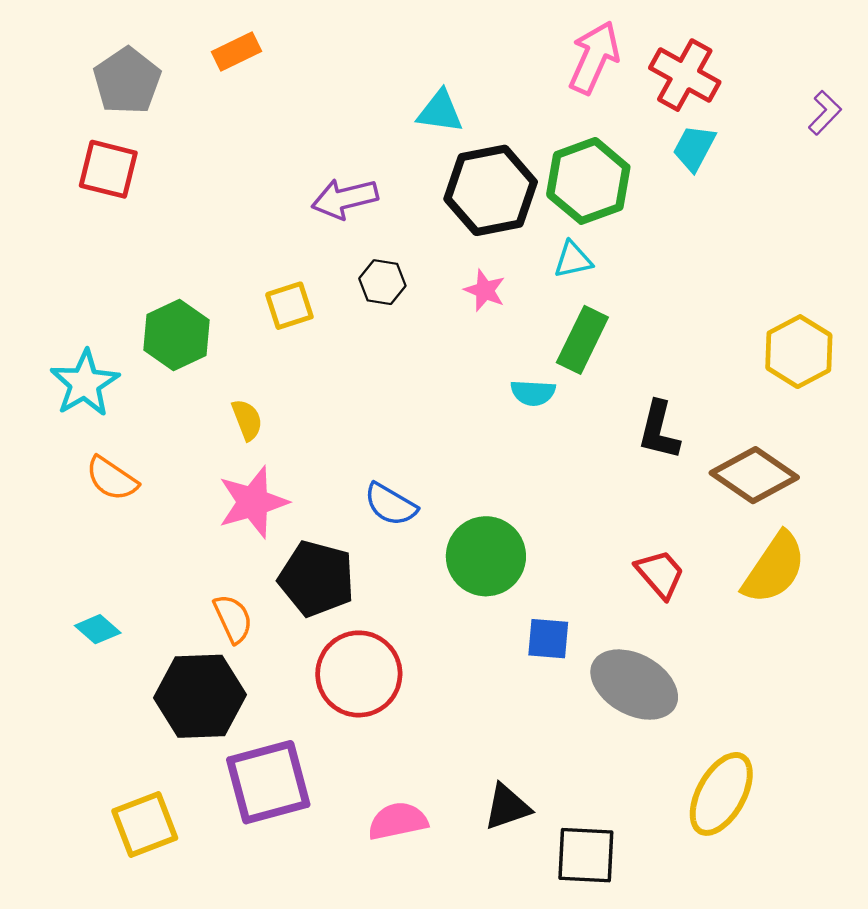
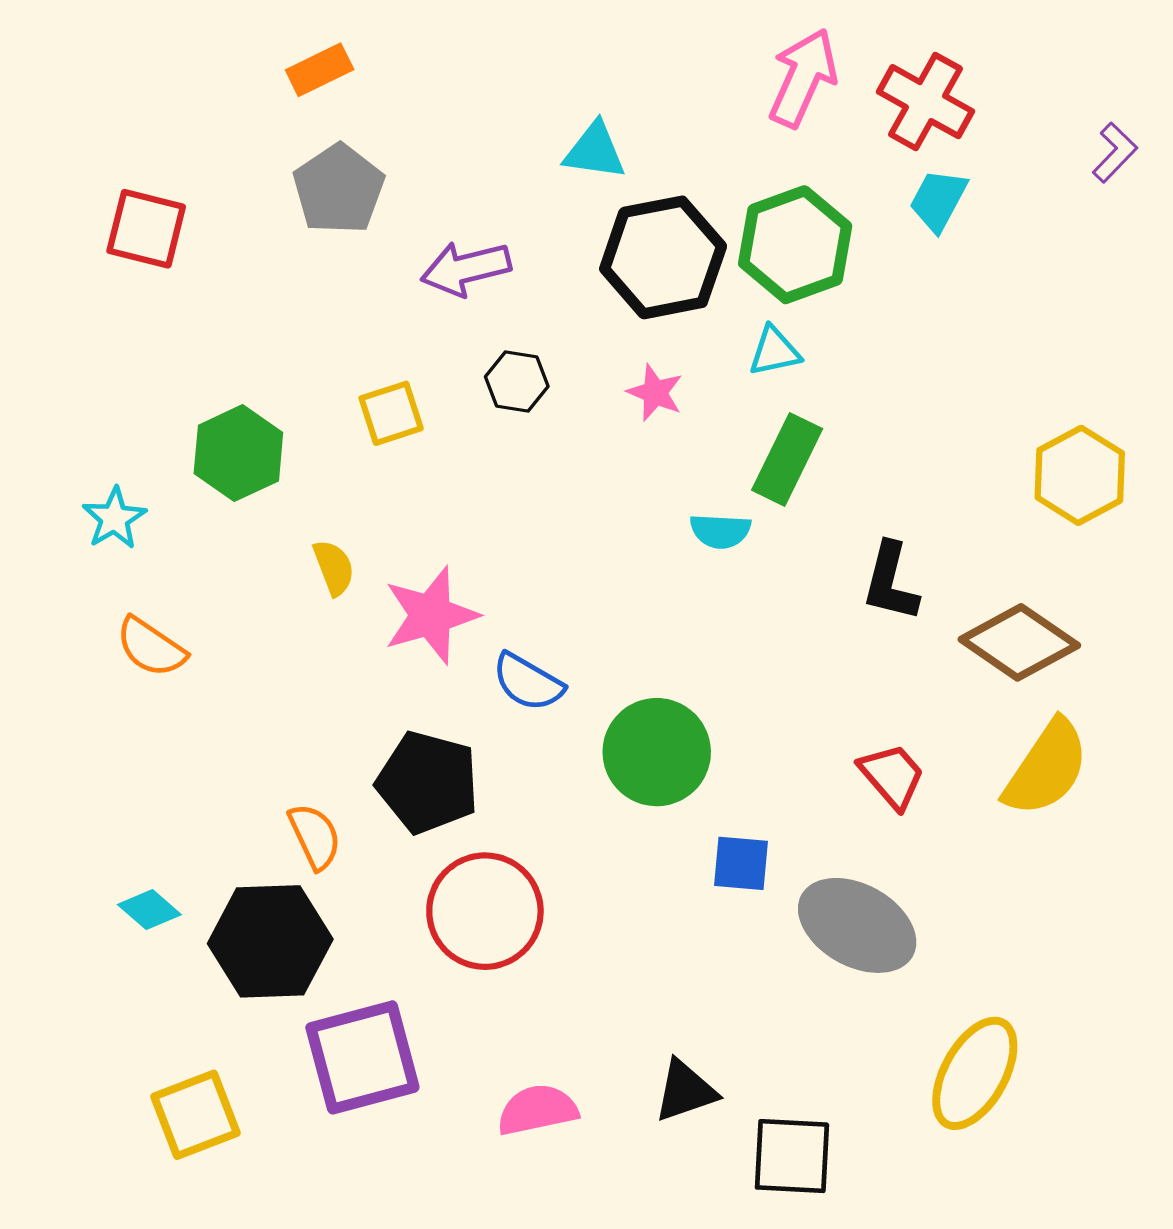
gray pentagon: (127, 81) -> (339, 189), moved
cyan star: (85, 383) -> (114, 518), size x0.7
pink star: (253, 502) -> (431, 615), moved
cyan diamond: (98, 629) -> (149, 910), moved

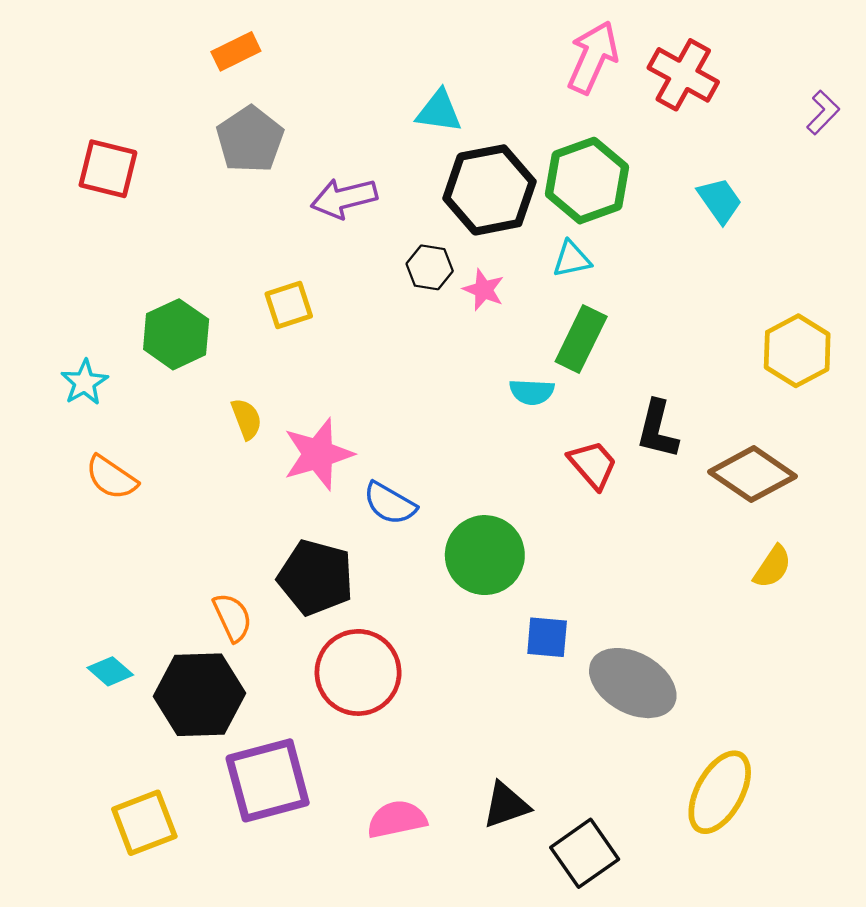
cyan trapezoid: (938, 200) -> (720, 200), moved, turned 117
black hexagon: (517, 381) -> (430, 267), moved
yellow semicircle: (1046, 768) -> (772, 567), size x0.6
red trapezoid: (892, 776) -> (593, 465), moved
black square: (792, 1156) -> (585, 853), turned -38

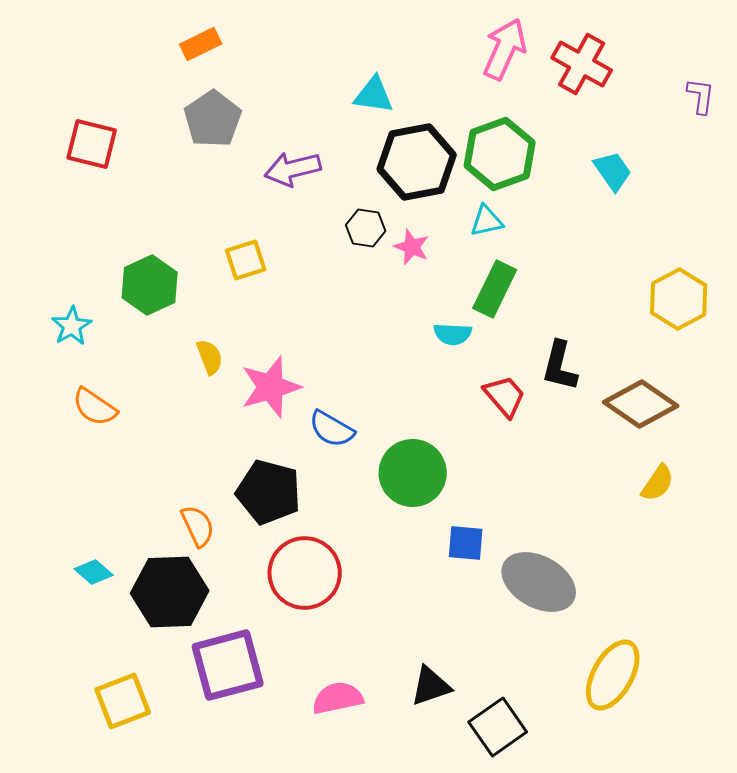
purple L-shape: (823, 112) -> (701, 96), turned -36

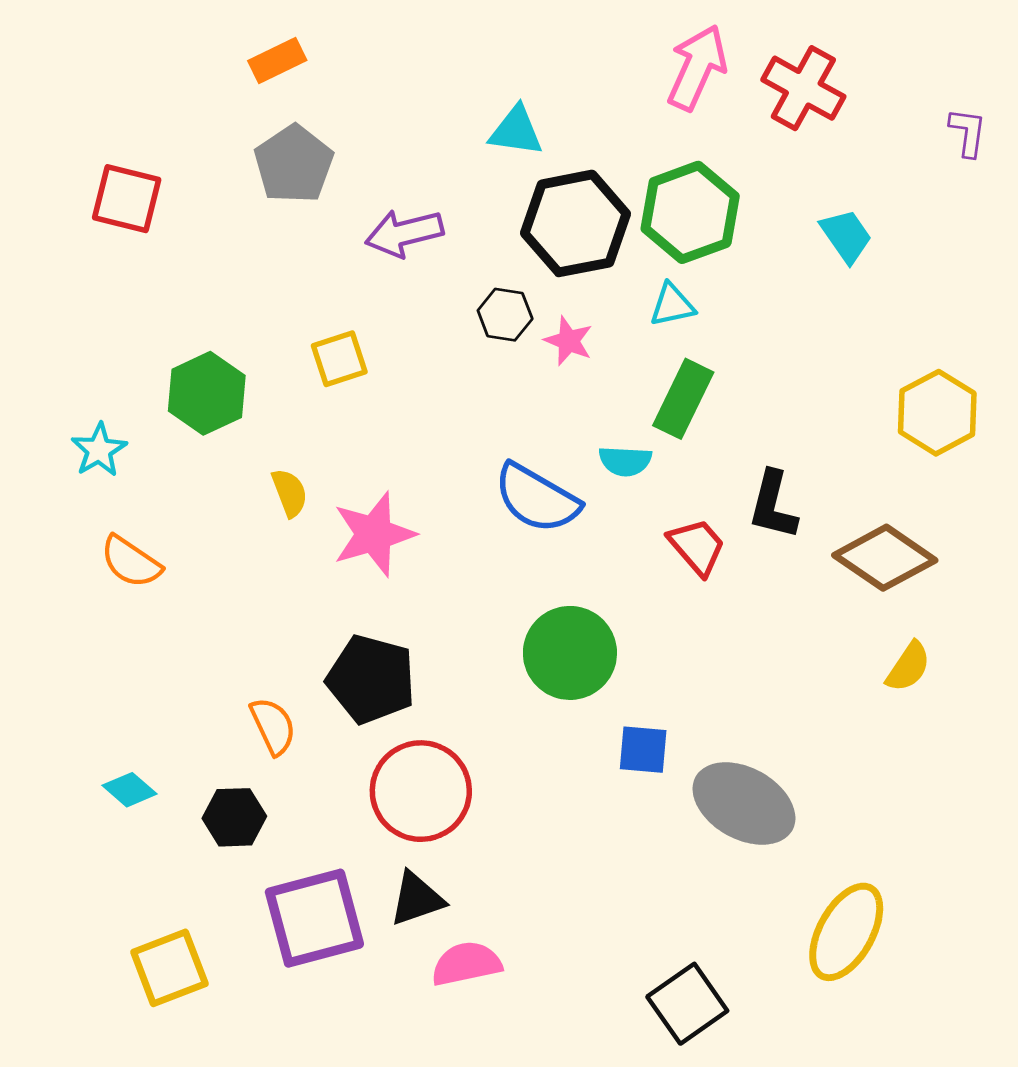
blue semicircle: (332, 429) -> (537, 498), moved, size x1.4
black hexagon: (170, 592) -> (234, 817), size x0.6
black triangle: (431, 686) -> (417, 899), moved

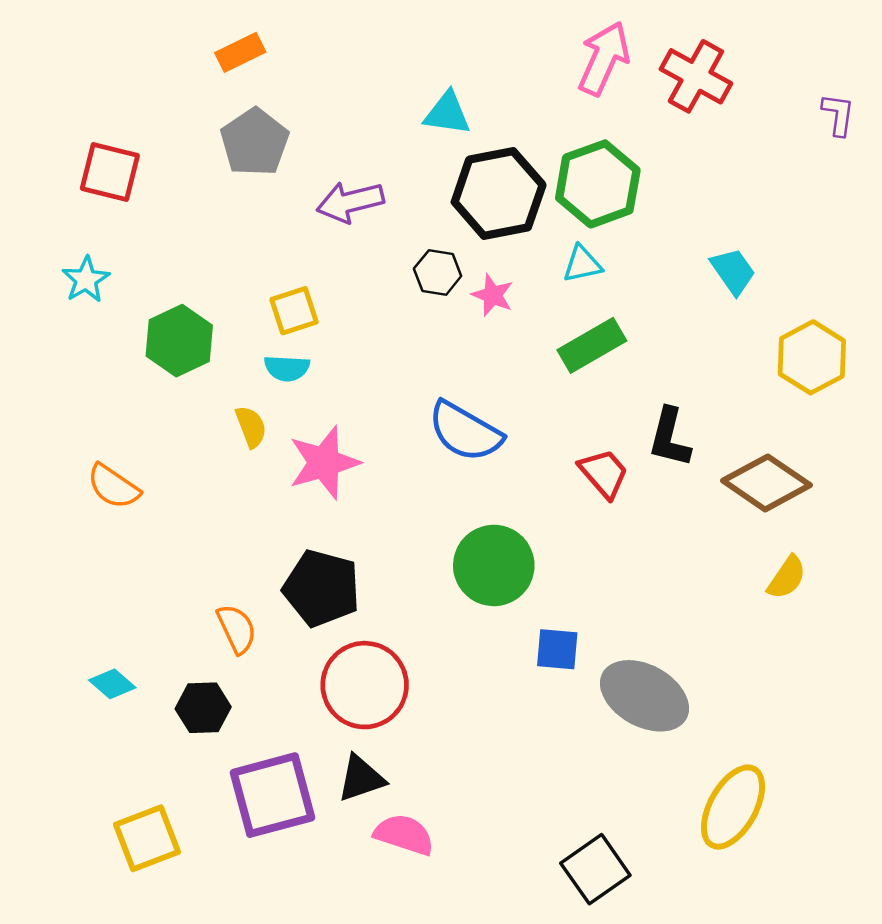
cyan trapezoid: (846, 236) -> (733, 271), moved
green rectangle: (683, 399) -> (592, 345), turned 34
cyan star: (99, 450) -> (86, 280), moved
cyan semicircle: (625, 461) -> (287, 368), moved
pink semicircle: (466, 964) -> (404, 835), turned 30

